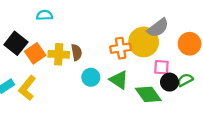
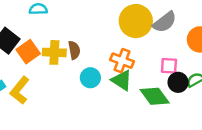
yellow circle: (144, 42) -> (136, 21), moved
orange cross: (121, 48) -> (122, 61), moved, turned 30

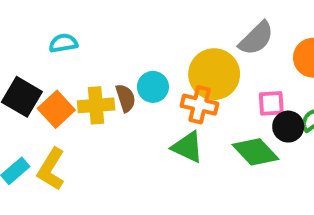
yellow circle: (136, 21) -> (214, 74), moved
cyan circle: (90, 78) -> (153, 87), moved
green triangle: (122, 80) -> (188, 147), moved

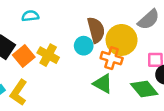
brown semicircle: (126, 98) -> (96, 30), moved, size x1.5
yellow cross: (96, 105) -> (48, 55), turned 30

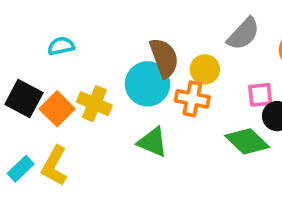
yellow circle: (122, 40) -> (205, 69), size x0.6
cyan circle: (84, 46) -> (148, 84), size x1.5
green triangle: (103, 84) -> (153, 142), moved

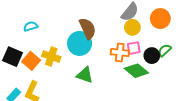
yellow circle: (205, 69) -> (132, 27), moved
pink square: (260, 95) -> (134, 48), moved
orange cross: (192, 99) -> (120, 52), moved

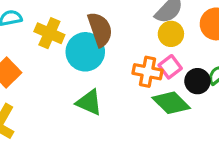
pink square: (134, 48) -> (170, 67), turned -32
yellow cross: (51, 56) -> (49, 33), moved

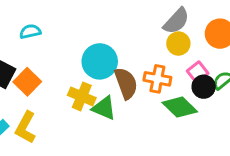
brown semicircle: (100, 29) -> (126, 83), moved
yellow cross: (49, 33) -> (82, 96), moved
pink square: (170, 67) -> (198, 72), moved

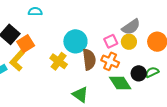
pink square: (198, 72) -> (111, 41), moved
green triangle: (104, 108) -> (80, 95), moved
yellow L-shape: (25, 127) -> (17, 61), moved

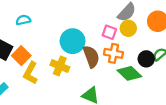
pink square: (111, 41) -> (109, 32), turned -32
yellow L-shape: (17, 61) -> (30, 73), moved

